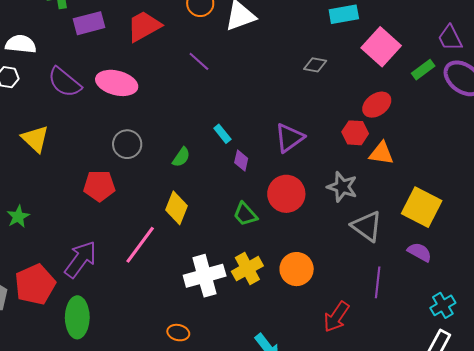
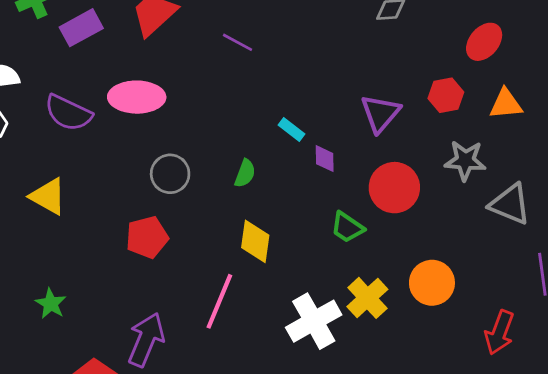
red hexagon: (355, 133) -> (446, 95), moved

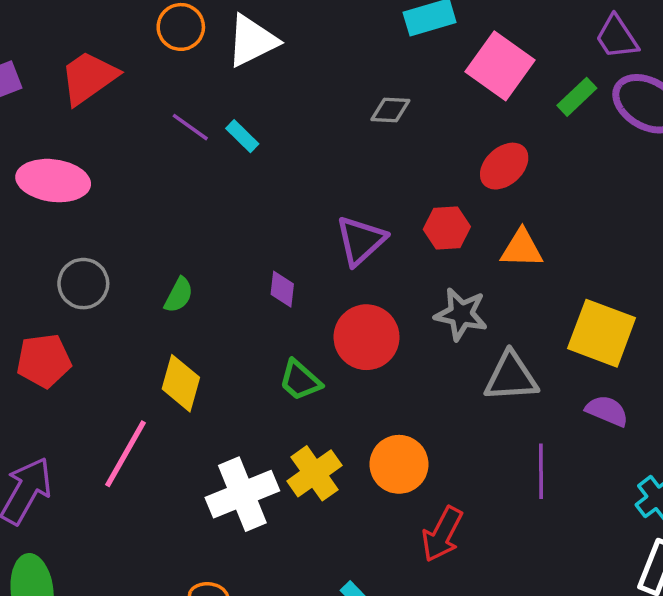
cyan rectangle: (292, 130) -> (242, 136), moved
gray triangle: (510, 204) -> (511, 377), turned -33
red arrow: (499, 333) -> (442, 534), moved

